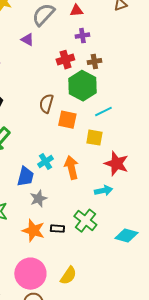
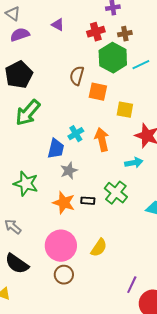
purple triangle: (27, 40) -> (58, 25), moved
cyan line: (103, 112) -> (141, 65), moved

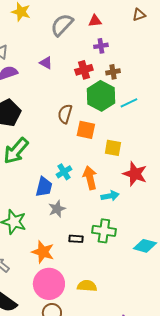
cyan arrow: (134, 163) -> (110, 196), moved
green cross: (116, 193) -> (104, 231), turned -30
orange star: (64, 203) -> (43, 252), moved
yellow semicircle: (99, 248) -> (87, 286), turned -120

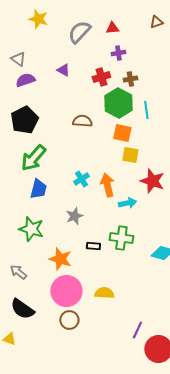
cyan line: (129, 103) -> (146, 110), turned -72
brown semicircle: (65, 114) -> (82, 121), turned 78
orange square: (86, 130) -> (122, 133), moved
blue trapezoid: (44, 187) -> (38, 189), moved

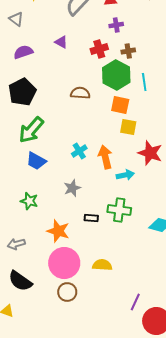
gray triangle: (18, 59) -> (16, 19), moved
blue trapezoid: (38, 189) -> (36, 161), turned 105
green star: (31, 229) -> (29, 201), size x0.7
gray arrow: (18, 272) -> (16, 244), turned -54

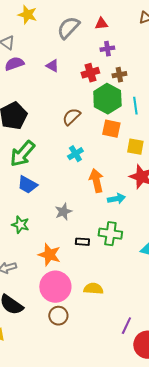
purple semicircle: (23, 52) -> (14, 64), moved
brown semicircle: (80, 93) -> (71, 117), turned -48
yellow square: (128, 127) -> (135, 147), moved
cyan cross: (79, 151) -> (75, 154), moved

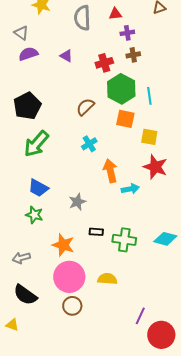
gray semicircle: (68, 28) -> (82, 18), turned -45
purple cross: (107, 49) -> (127, 33), moved
brown cross: (119, 75) -> (133, 55), moved
blue trapezoid: (27, 185) -> (38, 188), moved
green cross: (110, 234) -> (124, 240), moved

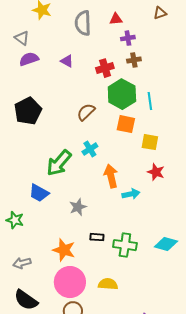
green arrow: (36, 144) -> (59, 163), moved
red star: (155, 167) -> (156, 172), size x0.7
green star: (34, 215) -> (15, 220), moved

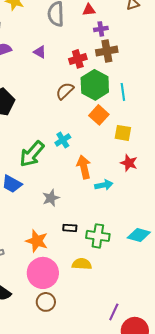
brown cross: (134, 60) -> (107, 51), size x1.5
brown semicircle: (86, 112) -> (65, 91), moved
orange square: (126, 124) -> (99, 115), turned 30
yellow semicircle: (108, 284) -> (82, 264), moved

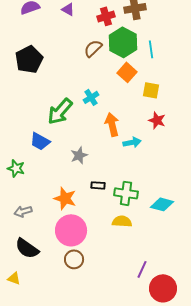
cyan diamond: (139, 235) -> (162, 204), moved
yellow semicircle: (82, 264) -> (122, 221), moved

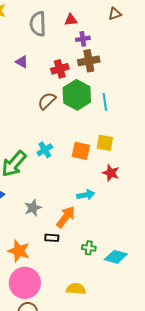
orange square: (127, 72) -> (81, 151), moved, turned -30
orange arrow: (112, 124) -> (66, 217), moved, turned 50
green cross: (126, 193) -> (89, 248), moved, size x0.6
yellow semicircle: (122, 221) -> (76, 289), moved

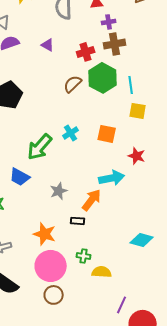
yellow square: (105, 143) -> (138, 111), moved
cyan arrow: (86, 195) -> (112, 178), size x1.4
green cross: (89, 248) -> (84, 256), moved

